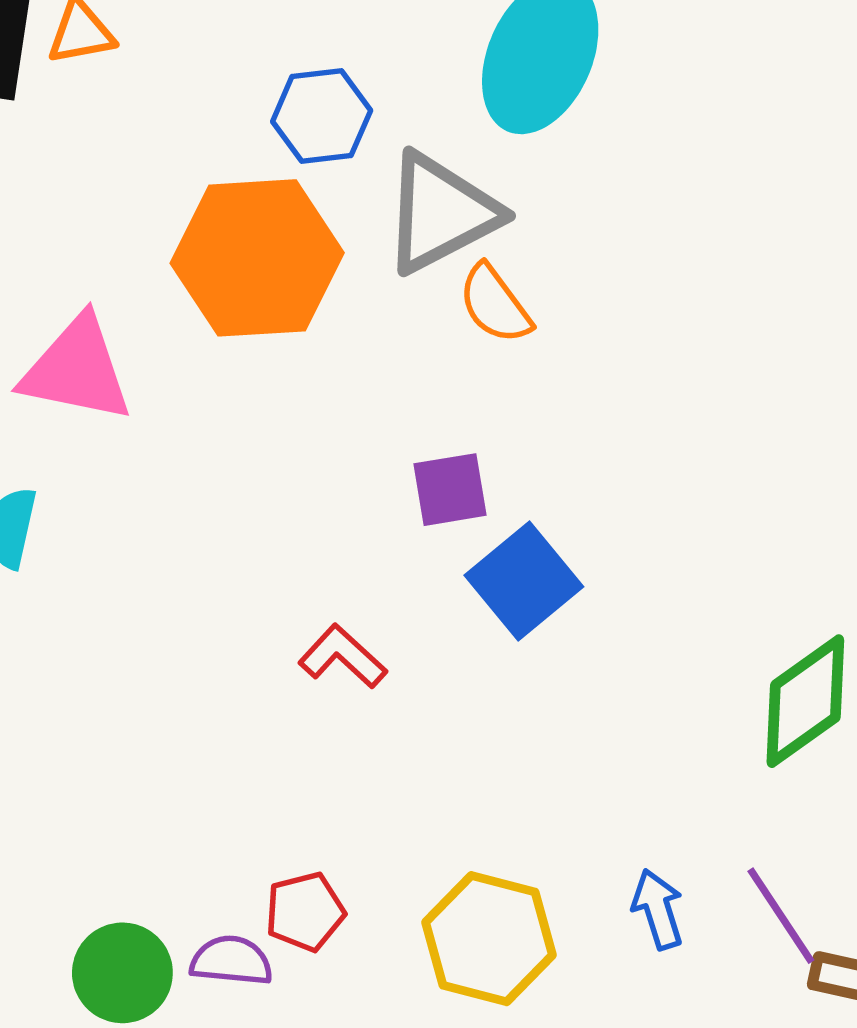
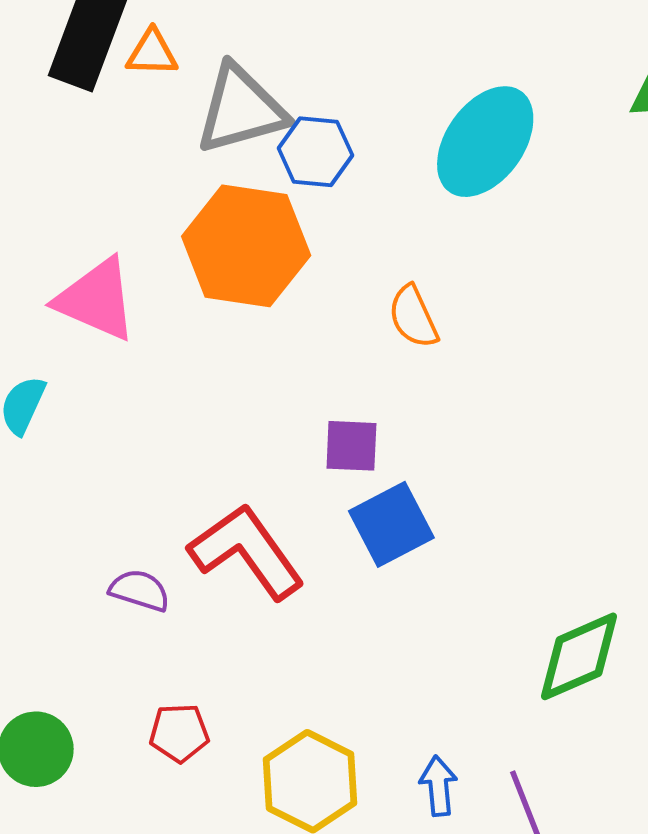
gray triangle: (441, 213) -> (241, 109), moved
red L-shape: (343, 657) -> (247, 552), size x1.8
purple semicircle: (231, 961) -> (140, 590), moved

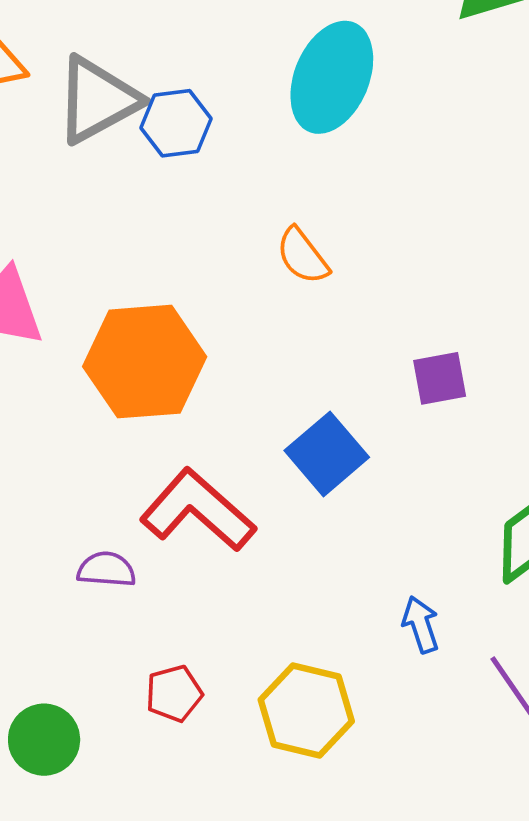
orange hexagon: (246, 246) -> (145, 362), moved
purple square: (351, 446) -> (440, 378), moved
blue arrow: (438, 786) -> (421, 625), moved

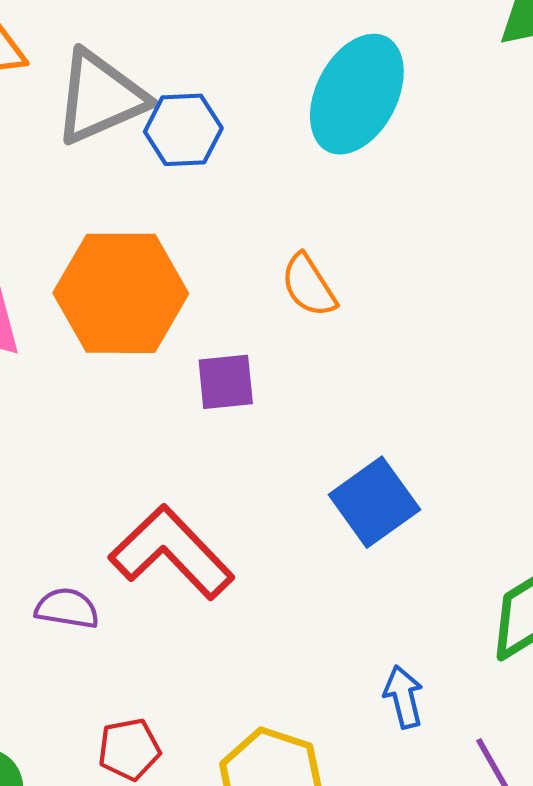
orange hexagon: (145, 362) -> (121, 293), moved
purple square: (440, 378) -> (226, 382), moved
blue square: (327, 454) -> (374, 502), moved

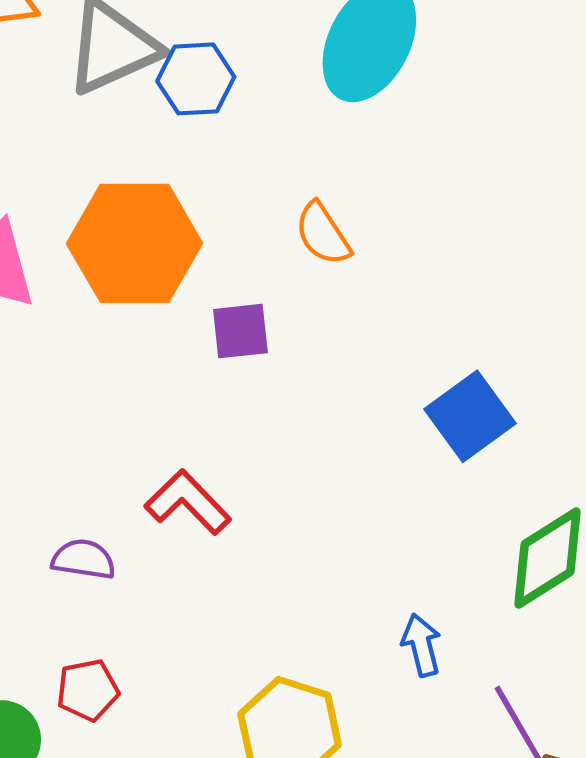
blue square: (374, 502) -> (470, 416), moved
red L-shape: (172, 552) -> (188, 502), size x0.7
red pentagon: (129, 749) -> (88, 690), moved

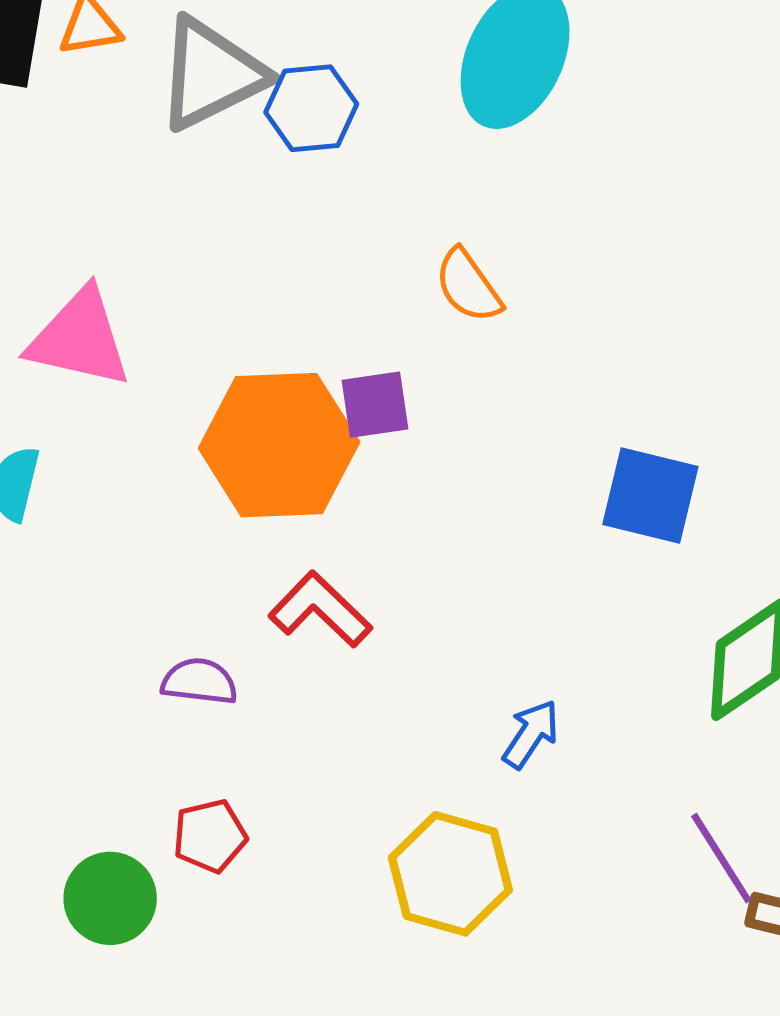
orange hexagon: (135, 243) -> (279, 445), moved
blue square: (470, 416) -> (650, 495), turned -38
blue arrow: (421, 645) -> (531, 734), moved, turned 50

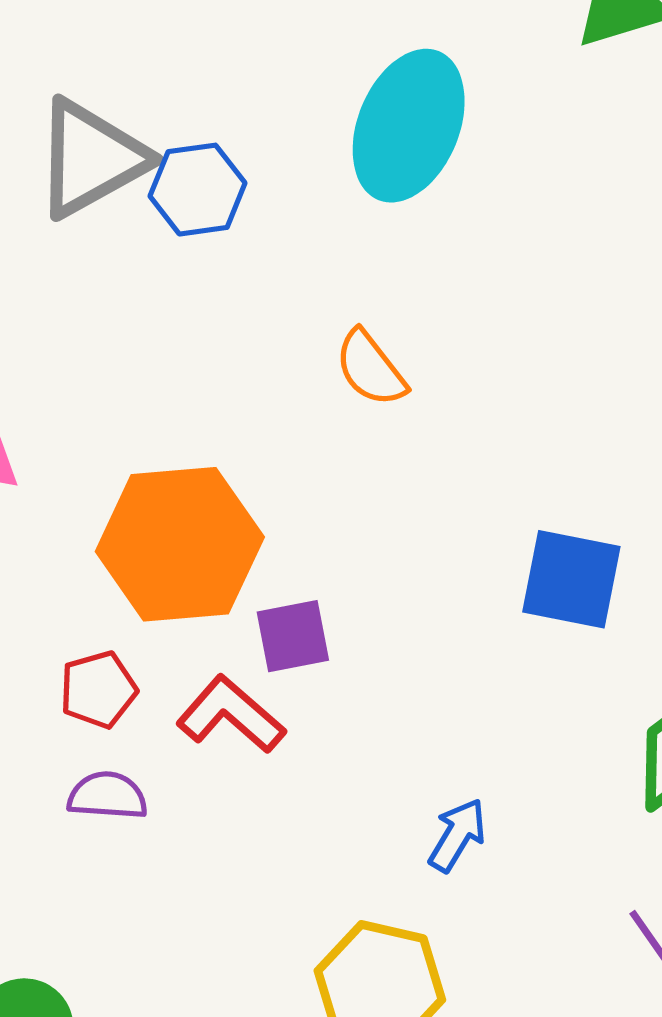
purple square: (375, 405) -> (293, 636), moved
red pentagon: (210, 836) -> (98, 690), moved

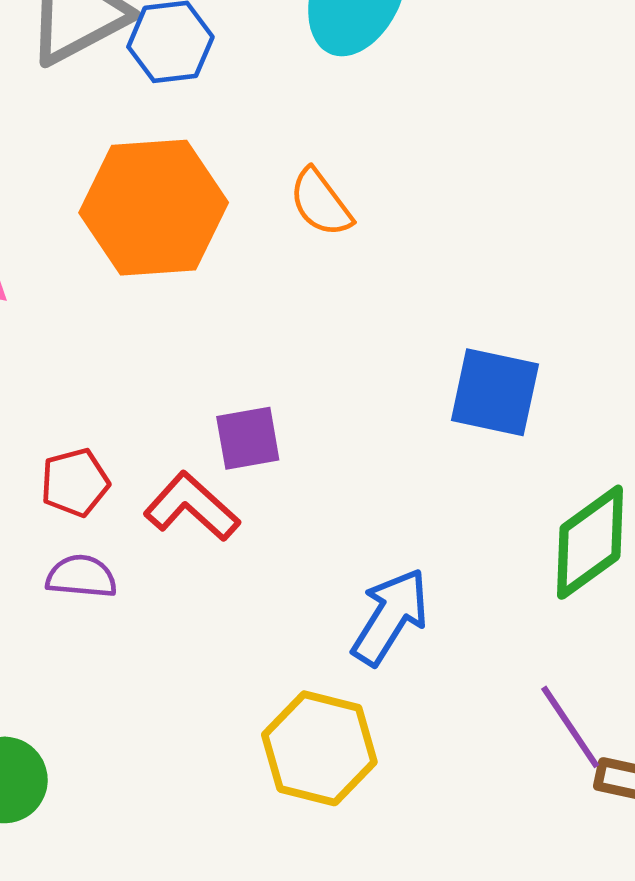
orange hexagon: (180, 544) -> (154, 208), moved
blue arrow: (457, 835) -> (390, 617), size x1.5

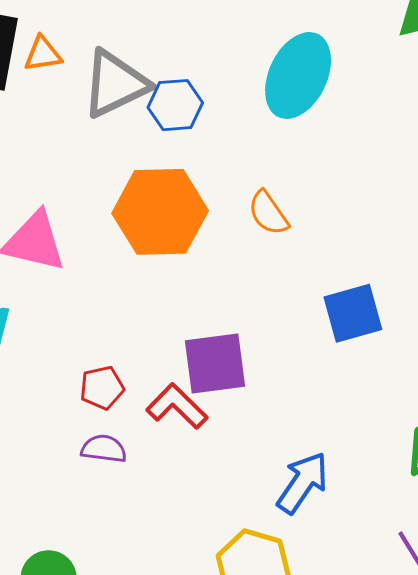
blue square: (495, 392) -> (353, 313), moved, turned -30
purple square: (248, 438) -> (215, 364), size x1.5

